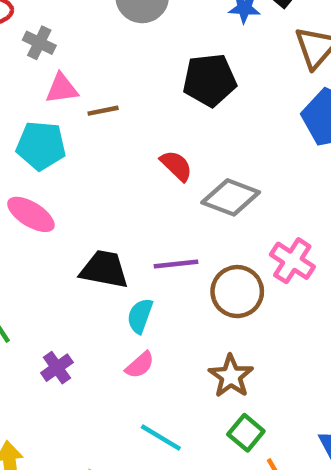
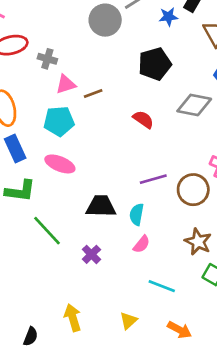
gray diamond: (231, 197) -> (194, 105), moved
black trapezoid: (104, 269) -> (101, 206), moved

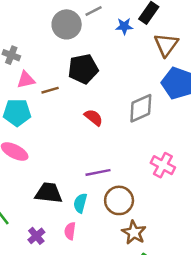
black pentagon: (155, 64) -> (83, 69), moved
gray diamond: (194, 105) -> (141, 108), turned -40
brown circle: (193, 190) -> (119, 200), moved
pink semicircle: (142, 244) -> (70, 231), moved, turned 144

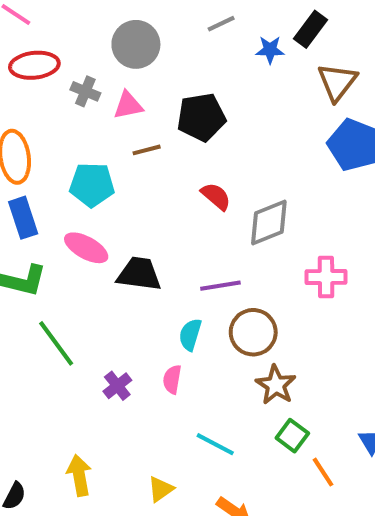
gray circle: (67, 24) -> (136, 44), moved
pink triangle: (26, 80) -> (128, 105), moved
gray diamond: (141, 108) -> (269, 222), moved
pink cross: (163, 165) -> (326, 277), turned -30
black trapezoid: (49, 193) -> (139, 274), moved

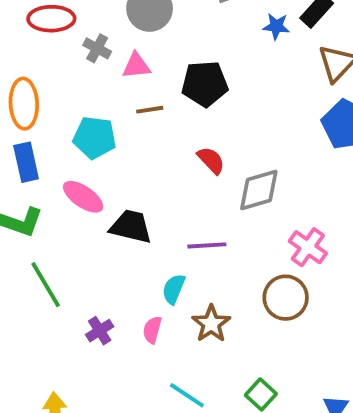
pink cross: (326, 277) -> (308, 247), turned 30
brown circle: (253, 332) -> (286, 298), moved
brown star: (276, 385) -> (211, 324), moved

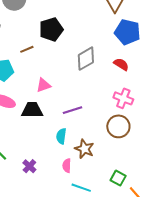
pink triangle: (136, 66) -> (43, 85), moved
red semicircle: (211, 160) -> (121, 64), moved
gray diamond: (259, 190) -> (86, 59), moved
pink semicircle: (152, 330) -> (67, 166), moved

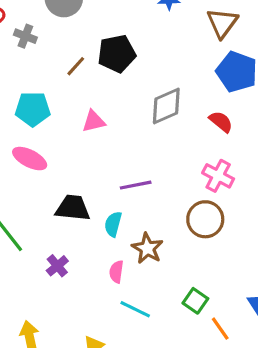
brown line: (27, 49) -> (76, 66), moved, turned -32
pink triangle: (43, 85) -> (94, 121), moved
black trapezoid: (32, 110) -> (73, 208), moved

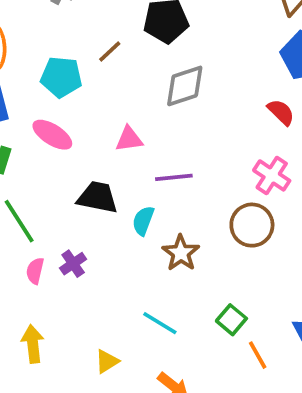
brown line: (76, 66) -> (110, 52), moved
gray diamond: (166, 106) -> (185, 86), moved
pink triangle: (94, 121) -> (129, 139), moved
pink semicircle: (116, 272) -> (35, 271), moved

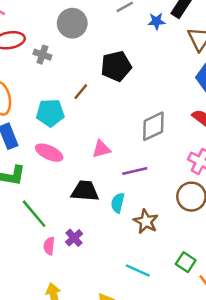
gray diamond: (185, 86) -> (153, 126), moved

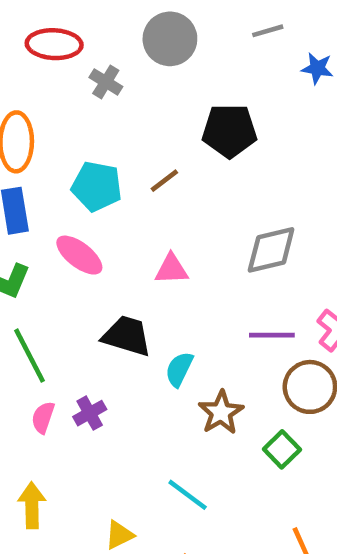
brown line: (81, 92) -> (164, 181), moved
purple line: (135, 171) -> (272, 335), moved
green square: (186, 262) -> (282, 449), moved

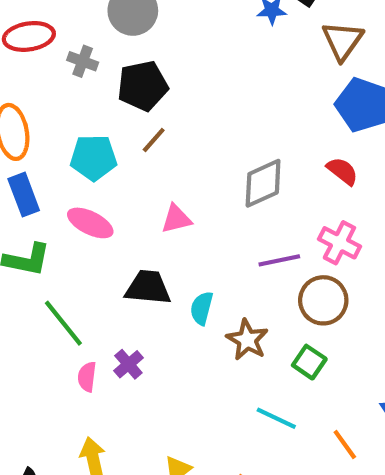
black pentagon: (229, 131) -> (143, 86), moved
cyan line: (188, 495) -> (276, 418), moved

